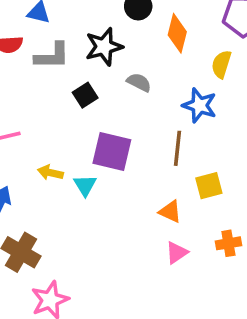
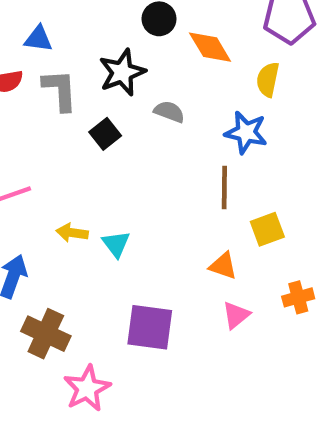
orange diamond: (177, 33) -> (210, 47), turned -39
gray L-shape: (52, 56) -> (60, 90), turned -87
purple square: (112, 151) -> (150, 327), moved

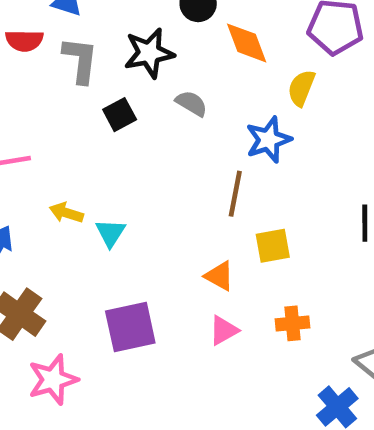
blue star: (246, 132) -> (268, 140), turned 30
purple square: (150, 327) -> (130, 327), turned -30

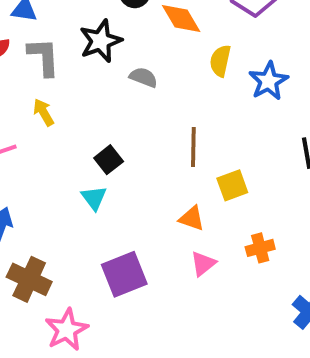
yellow semicircle: (301, 88) -> (220, 61), moved
black square: (120, 115) -> (109, 160), moved
blue star: (268, 140) -> (269, 81), moved
yellow arrow: (66, 213) -> (43, 112), moved, turned 52

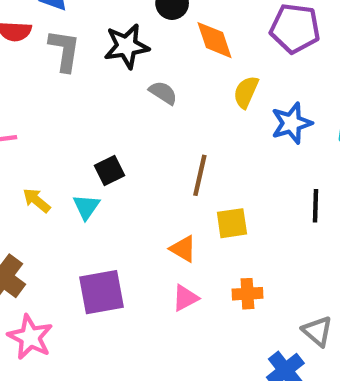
yellow arrow: (43, 112) -> (37, 200), moved, turned -32
pink star: (67, 330) -> (30, 337), turned -30

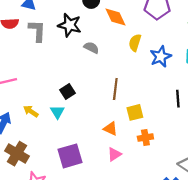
black star: (127, 46) -> (70, 25), turned 30
orange cross: (247, 294) -> (145, 138), moved

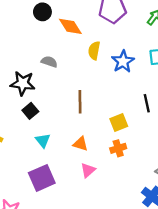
black star: (70, 25) -> (23, 83), moved
cyan triangle: (57, 112) -> (43, 140), moved
yellow square: (135, 112) -> (119, 123), moved

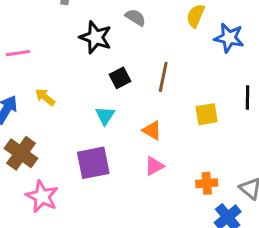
blue star: (123, 61) -> (229, 38), turned 30
black square: (30, 111) -> (120, 78), moved
orange cross: (118, 148) -> (207, 183), moved

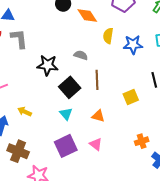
gray semicircle: (135, 17) -> (81, 55), moved
black square: (120, 78) -> (70, 87), size x1.5
pink triangle: (154, 166) -> (96, 144), moved, turned -40

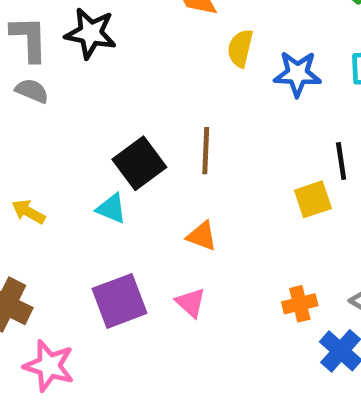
gray semicircle: (81, 55) -> (32, 91), moved
black star: (48, 65) -> (91, 33), moved
yellow square: (131, 97) -> (313, 199), moved
cyan triangle: (66, 114) -> (111, 209), moved, turned -32

